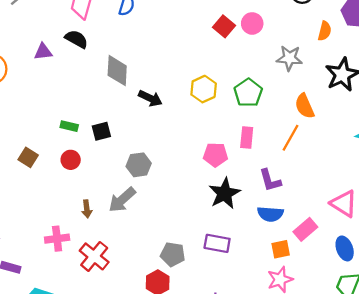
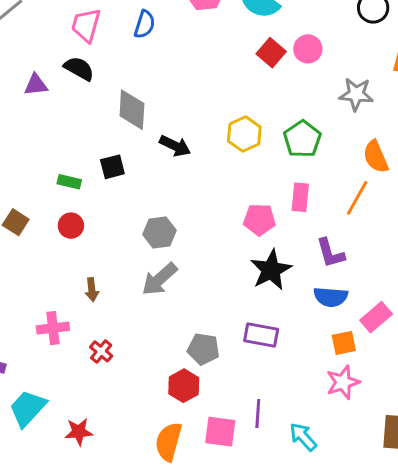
black square: (101, 131) -> (112, 167), moved
gray arrow: (122, 200) -> (160, 279), moved
red cross: (94, 256) -> (101, 351), size x0.6

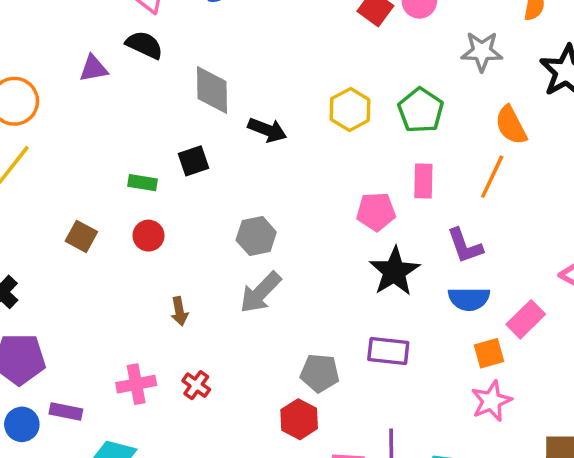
pink cross: (53, 328) -> (136, 384), moved

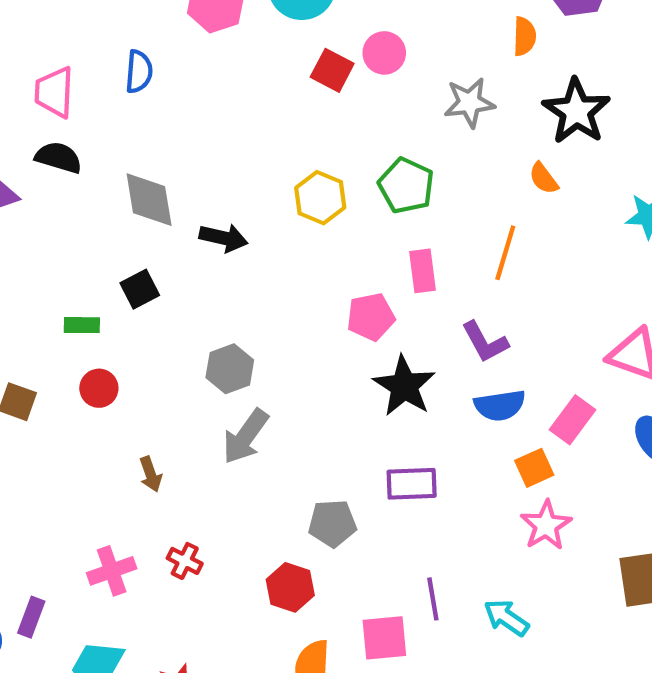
orange semicircle: (511, 125) -> (544, 178), moved, size x0.7
purple rectangle: (66, 411) -> (31, 617), turned -72
red hexagon: (299, 419) -> (290, 587), moved

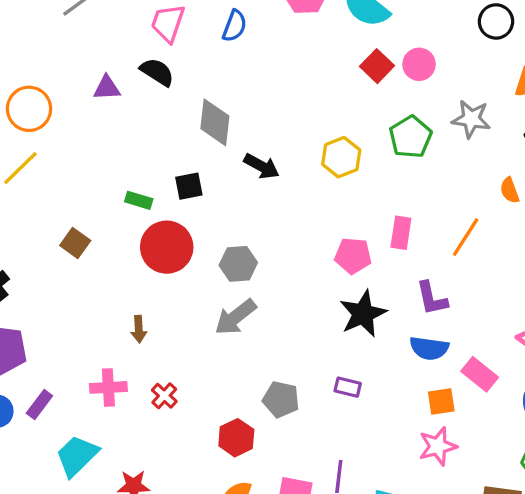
green pentagon: (406, 186) -> (411, 137), moved
red circle: (99, 388) -> (167, 247), moved, size x1.8
pink rectangle: (573, 420) -> (480, 374), turned 76
brown arrow: (151, 474) -> (139, 329), moved
purple rectangle: (412, 484) -> (348, 387), size x0.7

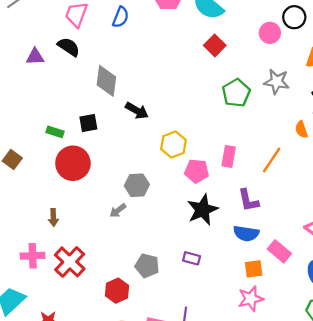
pink circle: (419, 64) -> (270, 33), moved
yellow hexagon: (341, 157) -> (173, 145), moved
gray hexagon: (238, 264) -> (137, 185), moved
gray arrow: (235, 317) -> (118, 211), size x0.6
red cross: (164, 396) -> (70, 262), size x1.8

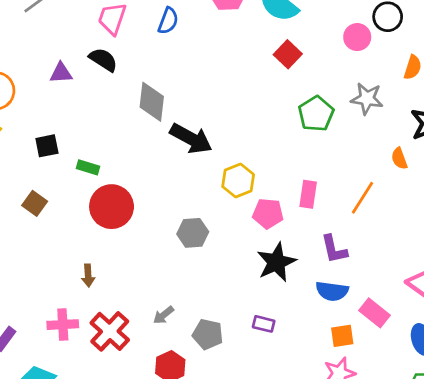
black arrow: (137, 111) -> (191, 139), size x1.4
black square: (88, 123) -> (47, 146), moved
gray arrow: (118, 211) -> (164, 315), moved

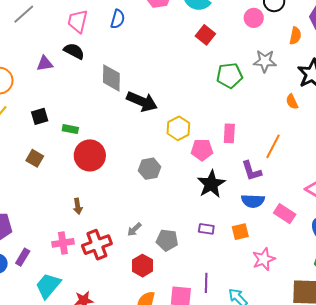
green pentagon: (316, 114) -> (230, 75), turned 30
orange line: (362, 198) -> (273, 146), moved
red cross: (110, 331) -> (97, 245), turned 32
orange square: (342, 336) -> (240, 232), moved

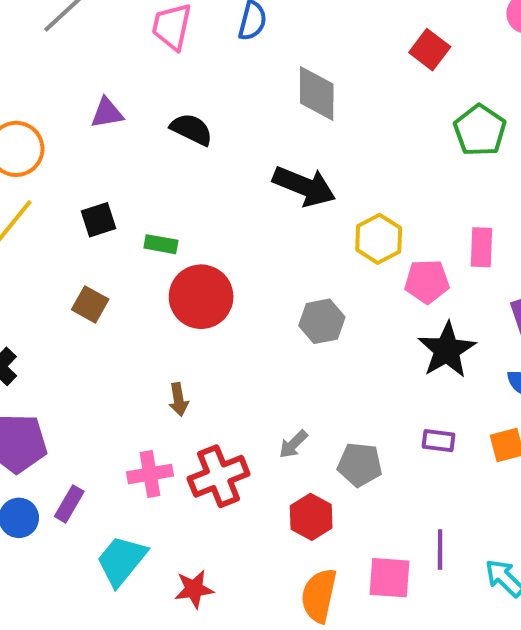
black semicircle: (74, 51) -> (192, 129), moved
green pentagon: (230, 75) -> (480, 130), turned -30
gray diamond: (111, 78) -> (317, 94), moved

